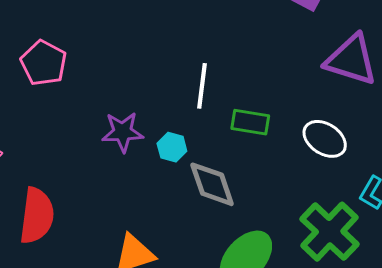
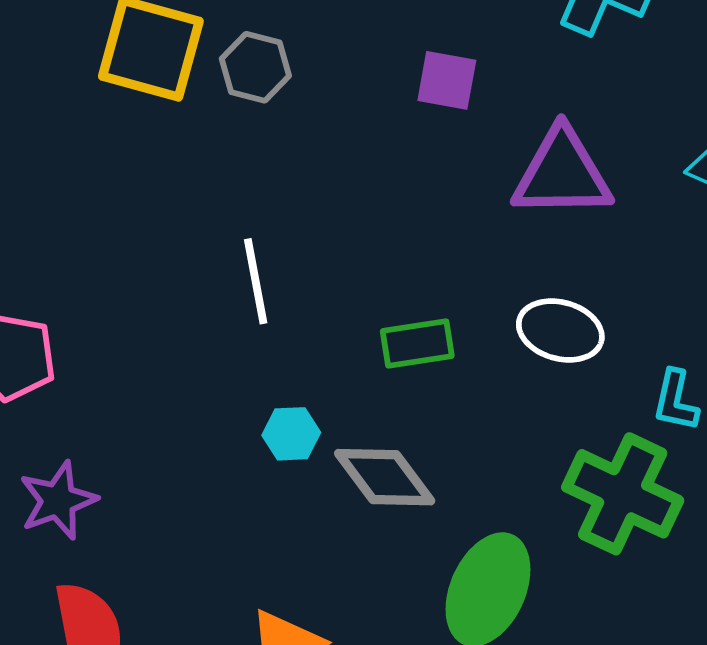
white line: (202, 86) -> (256, 281), moved
purple star: (123, 132) -> (58, 500), moved

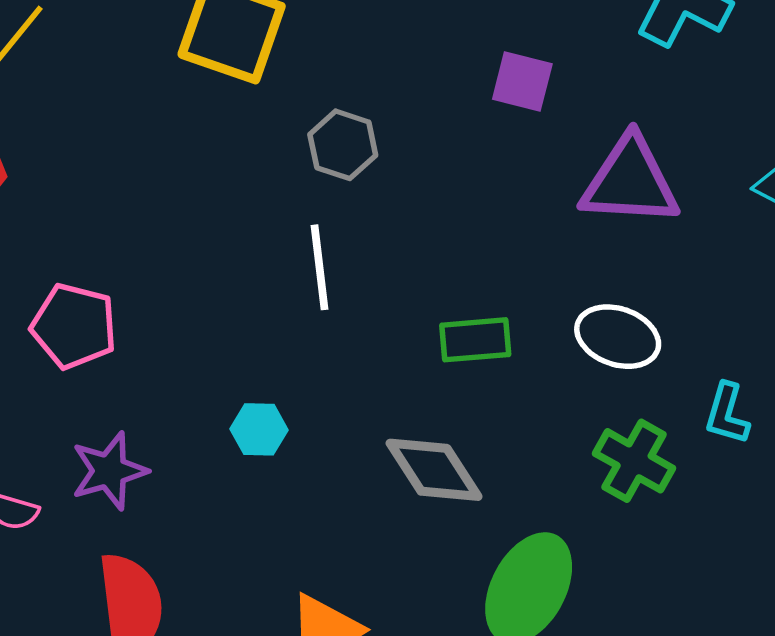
gray hexagon: (255, 67) -> (343, 145), moved
cyan hexagon: (291, 434) -> (259, 429), moved
green cross: (623, 494) -> (634, 461), moved, size x0.7

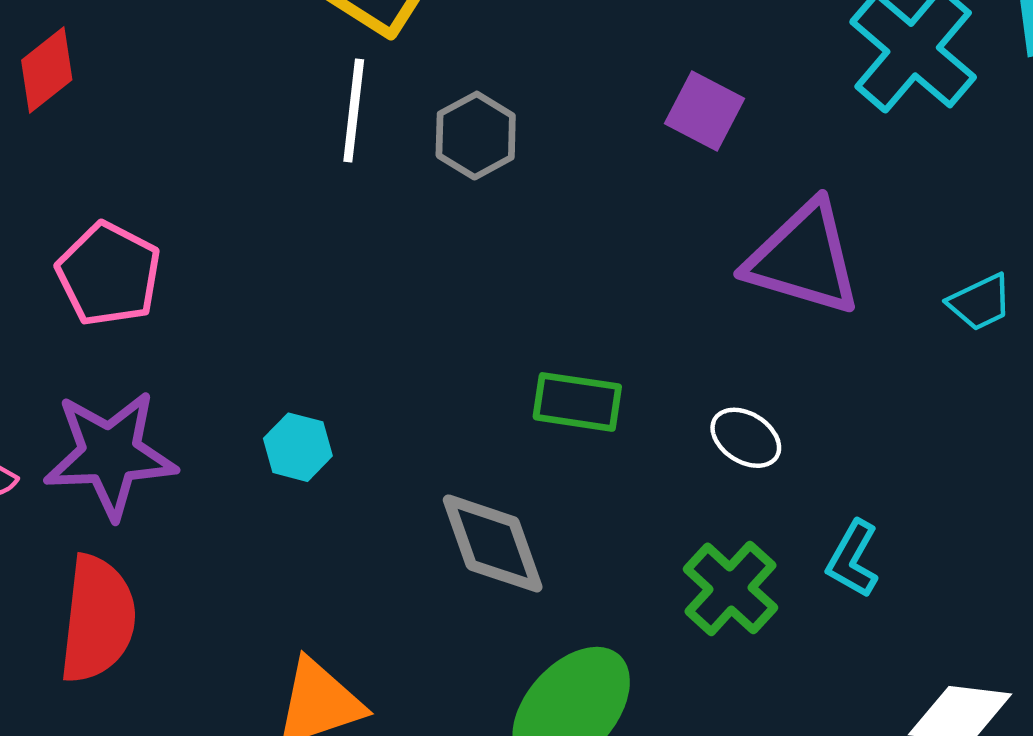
white line: (320, 267) -> (354, 110), moved
white ellipse: (618, 337) -> (746, 438), size x0.7
purple star: (109, 471) -> (110, 454), size x1.4

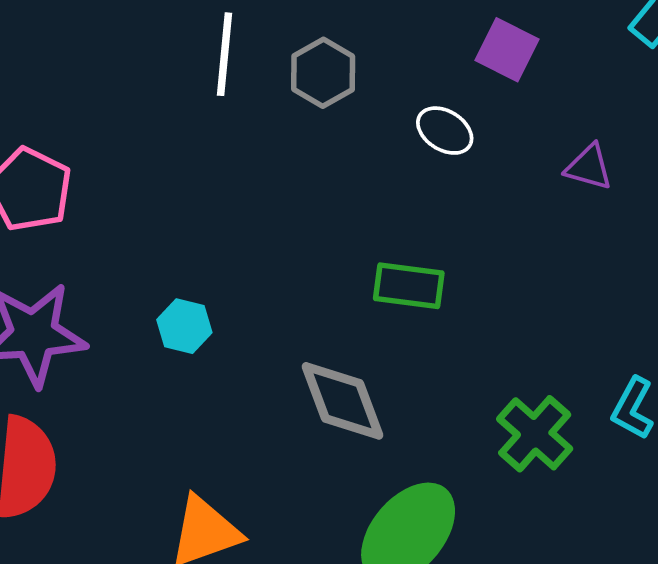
purple triangle: (804, 259) -> (589, 167), size x0.5
white ellipse: (746, 438) -> (445, 131), moved

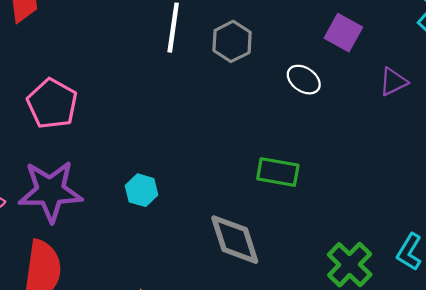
purple triangle: (589, 167) -> (393, 82), moved, turned -44

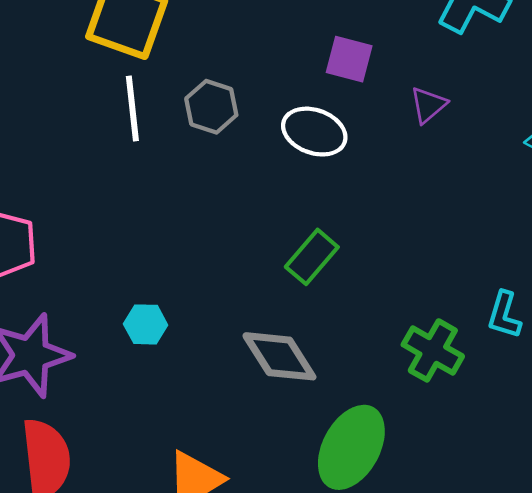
white ellipse: (304, 80) -> (314, 132), size x1.4
green rectangle: (278, 172) -> (312, 257), turned -45

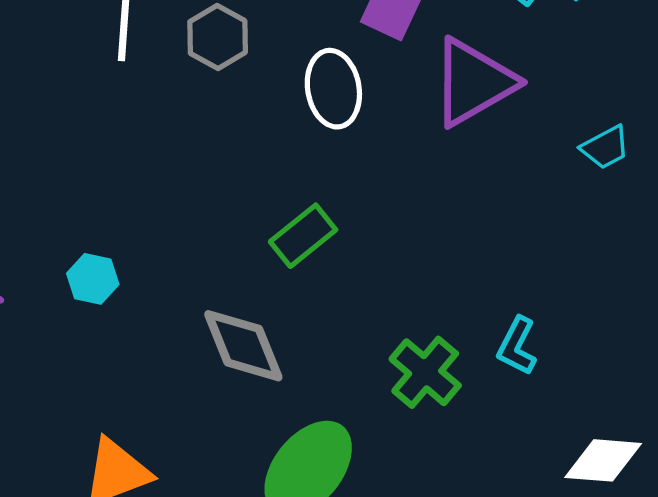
purple triangle: (428, 105) -> (473, 82), size x2.0
white ellipse: (314, 132) -> (333, 89), turned 50

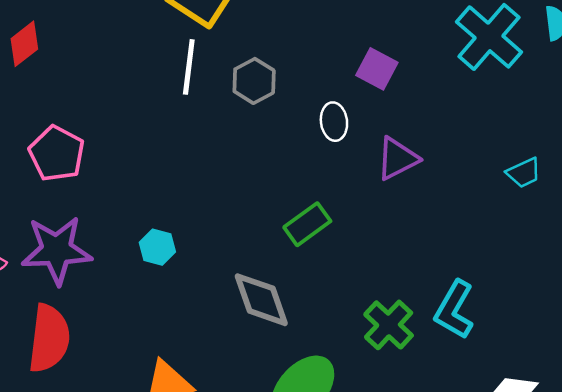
purple triangle: (473, 82) -> (397, 159), moved, size x0.7
white ellipse: (333, 89) -> (334, 122), size x0.7
cyan L-shape: (517, 346) -> (454, 310), size x1.4

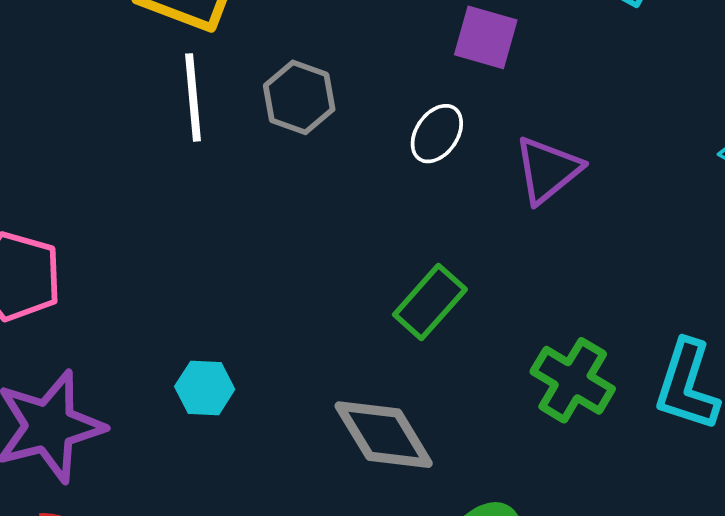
white ellipse: (334, 122) -> (437, 134), turned 54
green cross: (389, 325) -> (573, 380), moved

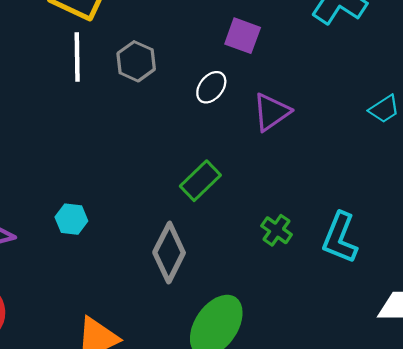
green cross: (573, 380) -> (277, 230), size x0.7
gray diamond: (384, 435) -> (169, 253), turned 54

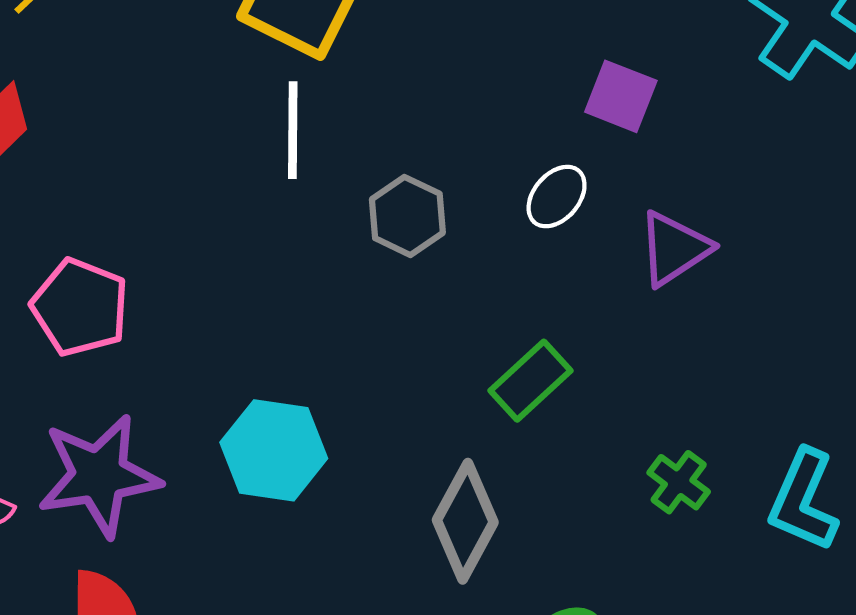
gray hexagon: (136, 61) -> (407, 216), moved
cyan hexagon: (71, 219) -> (274, 450), size x1.6

